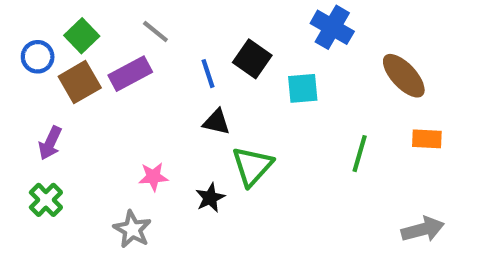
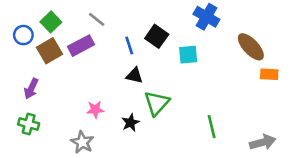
orange rectangle: (427, 139) -> (269, 74), moved
green line: (360, 154) -> (212, 127), moved, turned -30
green cross: (46, 200) -> (29, 124), turned -30

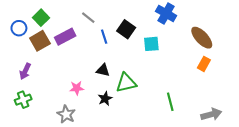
gray line: (97, 19) -> (88, 18), moved
orange rectangle: (269, 74) -> (204, 64), moved, turned -64
black triangle: (134, 76) -> (103, 70), moved
green triangle: (157, 103) -> (126, 83), turned 35
green cross: (29, 124) -> (23, 100), turned -35

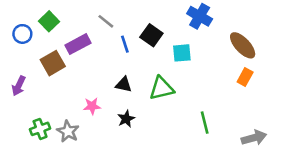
brown square: (40, 41) -> (53, 63), moved
purple arrow: (25, 71) -> (19, 86), moved
green triangle: (126, 83) -> (162, 88), moved
green cross: (23, 100) -> (40, 129), moved
gray star: (66, 114) -> (68, 131), moved

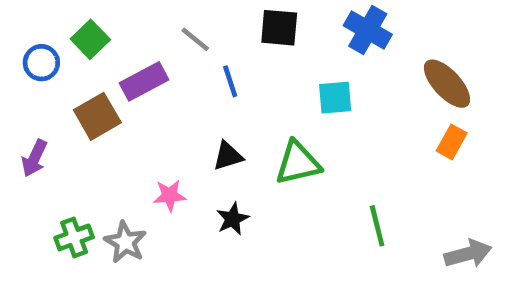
black square: (151, 35) -> (279, 28), moved, turned -30
black triangle: (124, 85) -> (228, 156), turned -30

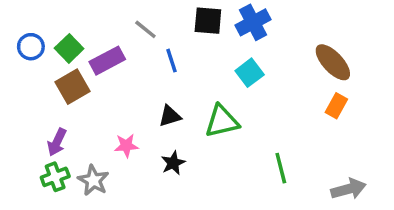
blue cross: (368, 30) -> (253, 22), moved, turned 32
green square: (90, 39) -> (69, 48), moved
cyan square: (335, 98) -> (250, 73), turned -32
purple arrow: (34, 158) -> (57, 142), moved

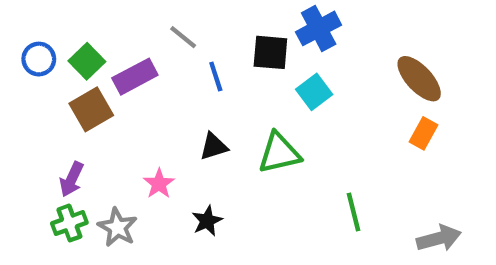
black square: (208, 21) -> (270, 52), moved
pink star: (126, 146) -> (159, 184), turned -30
black star: (173, 163) -> (207, 221), moved

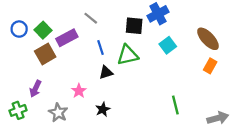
blue line: (216, 77) -> (101, 47), moved
cyan square: (314, 92) -> (168, 45), moved
green triangle: (279, 153) -> (128, 55), moved
green cross: (69, 223) -> (18, 110), moved

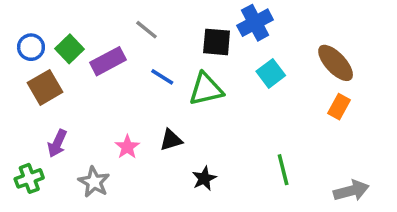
blue line: (101, 47) -> (162, 77), turned -40
brown square: (45, 54) -> (45, 87), moved
black triangle: (106, 72) -> (171, 140), moved
black star: (103, 109) -> (204, 178), moved

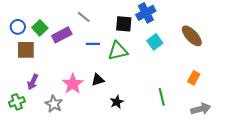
blue line: (162, 77) -> (93, 44), turned -32
brown square: (45, 87) -> (26, 50), turned 30
orange rectangle: (339, 107) -> (194, 78), moved
pink star: (127, 147) -> (73, 84), size x1.5

